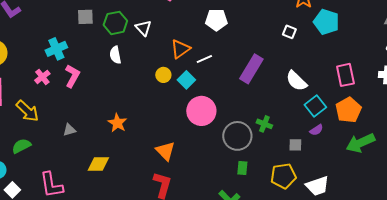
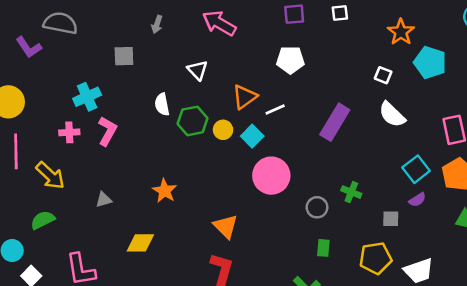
green hexagon: (115, 23) -> (193, 121), moved
pink cross: (42, 77) -> (69, 132), turned 35
white semicircle: (296, 81) -> (392, 115), moved
gray circle: (237, 136) -> (317, 207), size x0.6

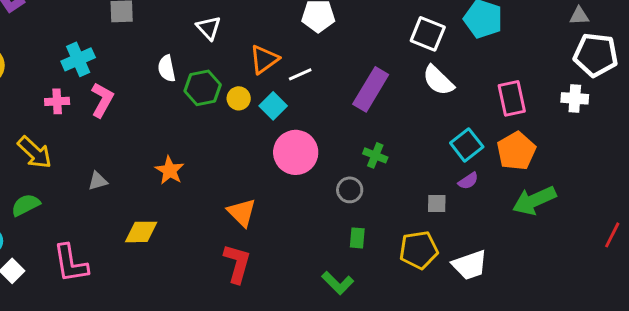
white square: (383, 75) -> (428, 34), size x1.6
green cross: (351, 192) -> (375, 155), moved

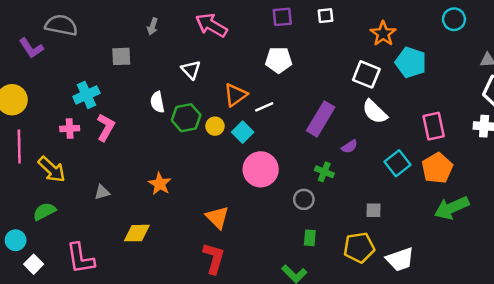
purple semicircle: (468, 181) -> (349, 147), moved

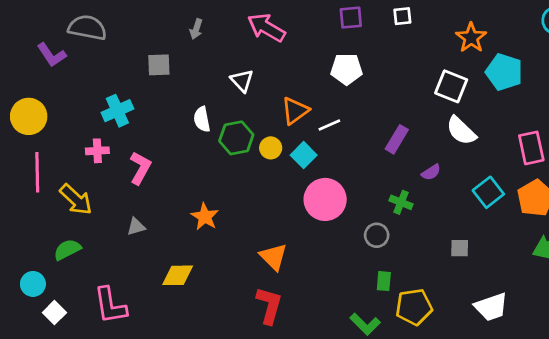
purple rectangle: (321, 119) -> (397, 139), size x0.7
pink L-shape: (106, 127) -> (140, 168), moved
yellow pentagon: (359, 247) -> (414, 307), moved

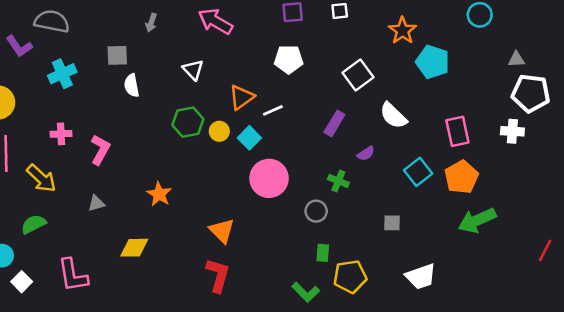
white square: (451, 86) -> (358, 75), moved, turned 32
cyan cross: (117, 111) -> (62, 74), moved
white semicircle: (202, 119) -> (132, 85), moved

